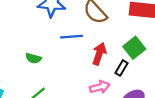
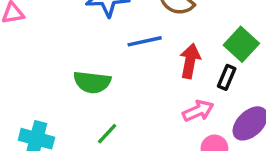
green semicircle: (33, 58) -> (92, 82), size x1.5

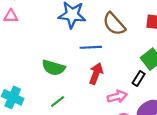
red arrow: (190, 61) -> (96, 74), moved

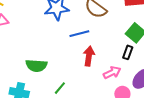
green semicircle: (54, 68) -> (36, 66), moved

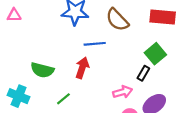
red arrow: (89, 56) -> (82, 68), moved

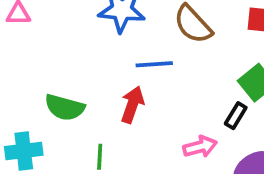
cyan cross: (19, 96) -> (24, 151), turned -30
green line: (63, 99) -> (100, 157), turned -48

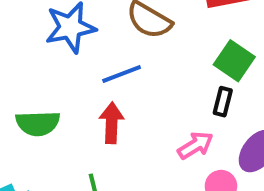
green semicircle: (65, 107) -> (38, 123), moved

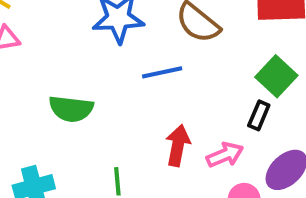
red arrow: (112, 123) -> (178, 145), moved

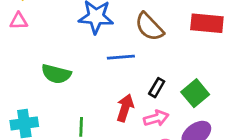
green square: (276, 76) -> (195, 93), moved
black rectangle: (259, 115) -> (157, 88), moved

